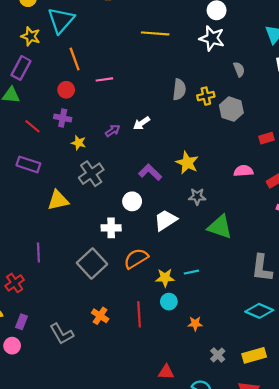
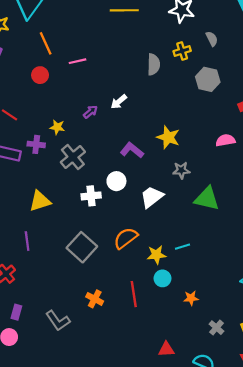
yellow cross: (206, 96) -> (182, 51), moved
purple cross: (63, 118) -> (36, 144), moved
yellow triangle: (58, 200) -> (40, 201), moved
white cross: (111, 228) -> (91, 196), moved

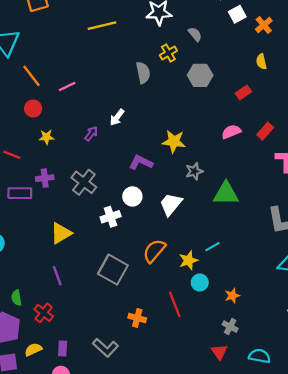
yellow star: (57, 127) -> (46, 137), moved
gray cross: (216, 328) -> (230, 327), moved
red triangle: (166, 349) -> (219, 352), turned -49

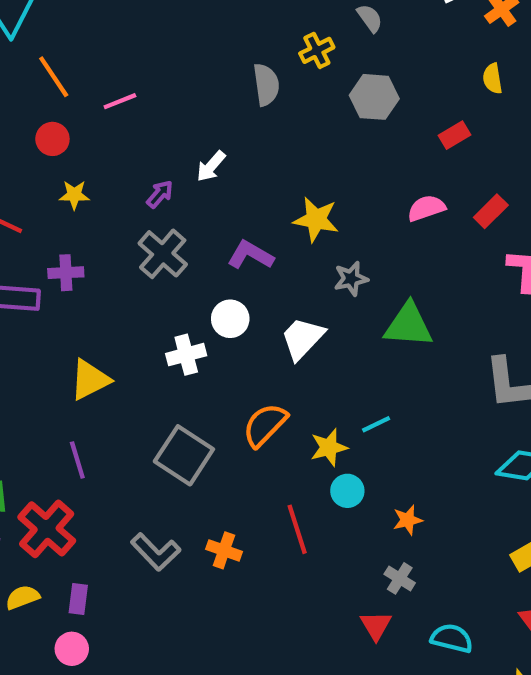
gray cross: (84, 182) -> (163, 254), moved
red cross: (44, 313) -> (47, 529), size x1.5
gray L-shape: (105, 348) -> (156, 552), moved

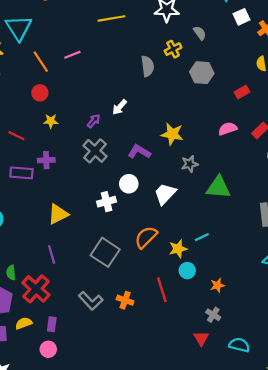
pink line: (120, 101) -> (72, 55), moved

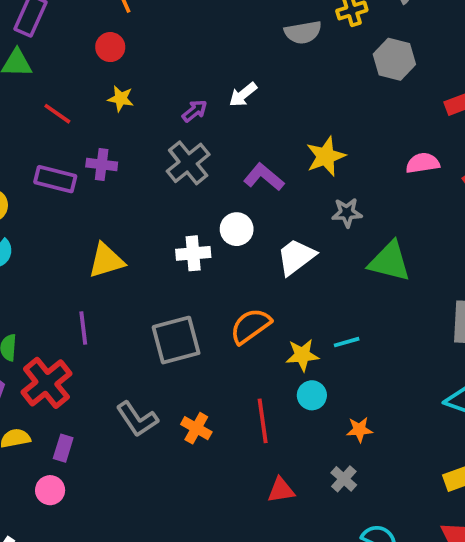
gray semicircle: (147, 66) -> (303, 32), turned 78
yellow star: (172, 134) -> (326, 156), turned 30
gray square: (105, 252) -> (176, 340), turned 32
red triangle: (201, 338) -> (281, 490), moved, turned 42

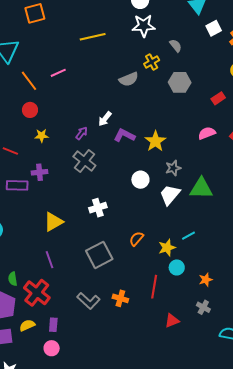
purple L-shape: (264, 177) -> (124, 135), moved
white circle: (237, 229) -> (140, 180), moved
white trapezoid: (296, 257) -> (170, 195), moved
orange semicircle: (250, 326) -> (136, 239), size x0.7
red line: (263, 421) -> (154, 287), turned 30

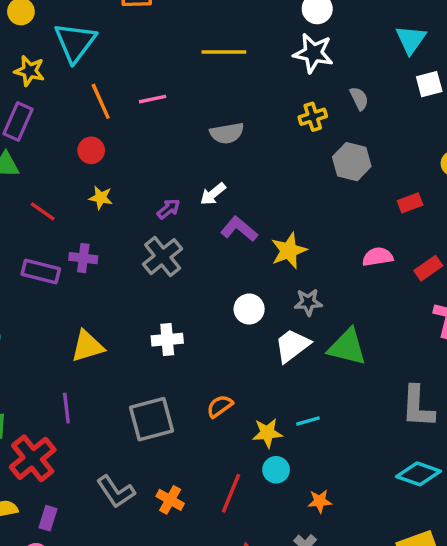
gray semicircle: (129, 79) -> (227, 133), moved

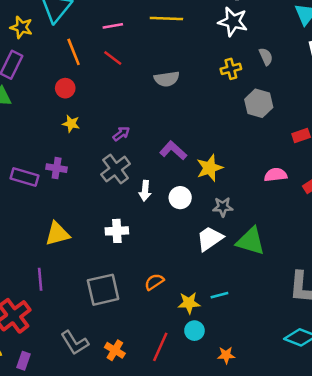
pink line: (153, 99) -> (113, 26), moved
white arrow: (213, 194) -> (145, 191), moved, turned -48
red line: (43, 211) -> (113, 58), moved
white circle: (249, 309) -> (180, 198), moved

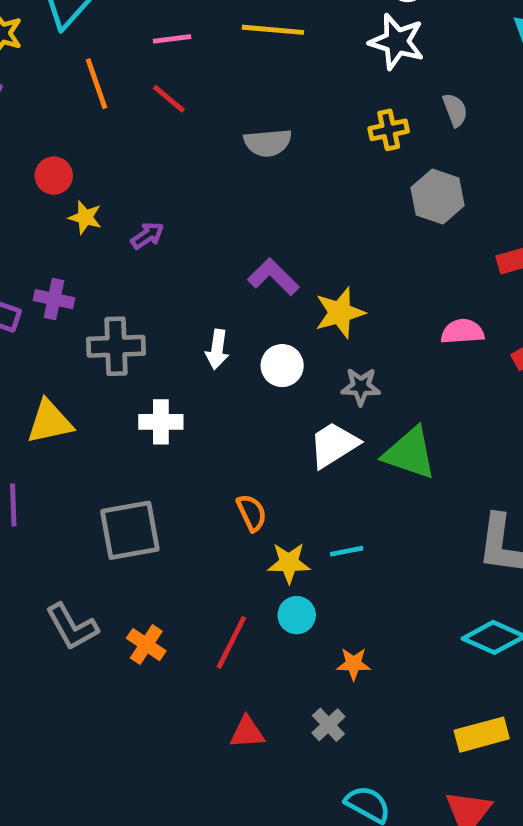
red circle: (65, 88) -> (54, 176), moved
purple arrow: (121, 134) -> (147, 235), moved
gray cross: (116, 169) -> (116, 346), moved, turned 32
orange semicircle: (154, 282) -> (252, 513), moved, turned 96

